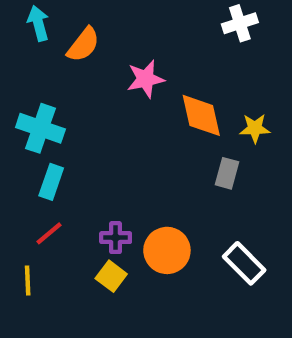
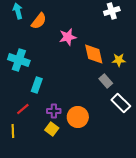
gray rectangle: (227, 173) -> (106, 81), turned -56
cyan rectangle: (51, 182) -> (37, 85), moved
white rectangle: (244, 263) -> (121, 103), moved

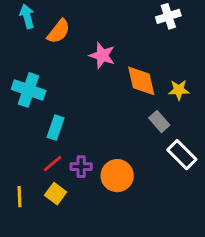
pink star: (68, 37) -> (102, 55), turned 30
red line: (23, 109) -> (53, 164), moved
yellow square: (52, 129) -> (56, 194), moved

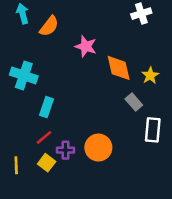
yellow star: (179, 90) -> (150, 75), turned -30
white rectangle: (182, 155) -> (153, 130), turned 50
purple cross: (81, 167) -> (65, 150), moved

